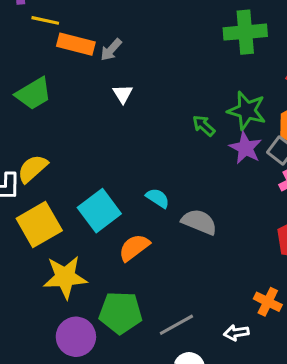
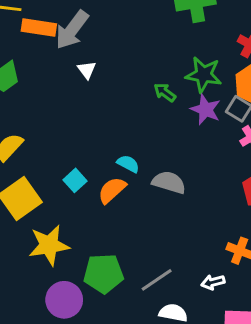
gray arrow: (111, 50) -> (72, 30), size x1.8
cyan square: (99, 211) -> (75, 180), size x0.6
orange semicircle: (134, 247) -> (112, 190), moved

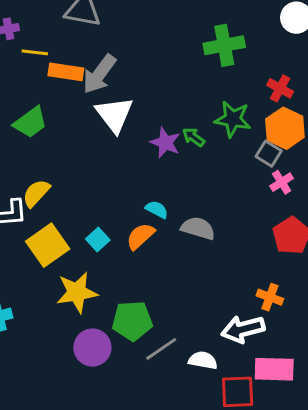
white triangle: (87, 70) -> (114, 115), size x2.0
purple star: (206, 110) -> (165, 143), moved
cyan square: (75, 180) -> (98, 239), moved
gray line: (157, 280) -> (161, 349), moved
white arrow: (213, 282) -> (243, 329), size x1.8

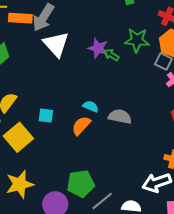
purple star: (165, 143) -> (98, 48), moved
cyan square: (98, 239) -> (46, 116), moved, turned -35
yellow star: (77, 292) -> (20, 184), moved

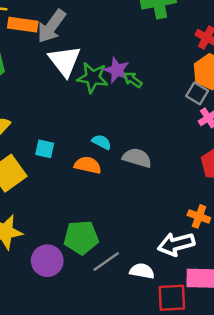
green star: (137, 40) -> (93, 78), moved
orange semicircle: (81, 126) -> (88, 165), turned 55

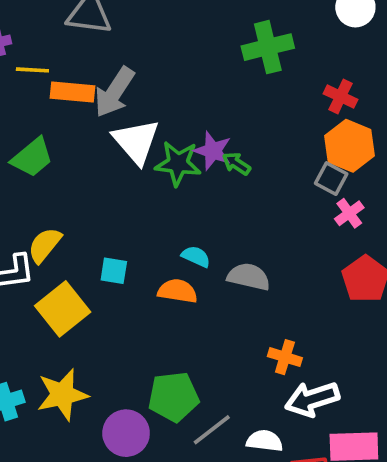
orange cross: (199, 216) -> (285, 357), moved

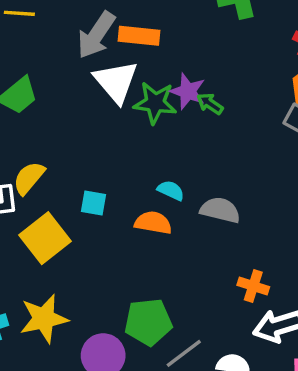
orange rectangle: (73, 92) -> (139, 36), moved

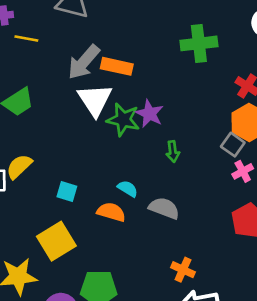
green arrow: (210, 104) -> (173, 152), moved, turned -138
yellow square: (45, 238) -> (56, 241), moved

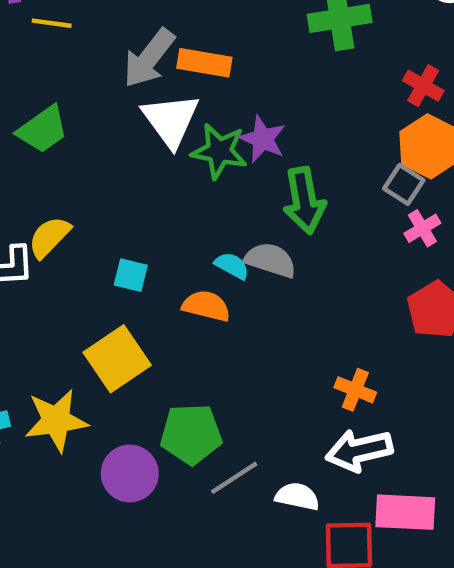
green arrow: (173, 152) -> (304, 200), size x1.8
gray semicircle: (164, 208) -> (270, 260), moved
orange cross: (183, 270) -> (355, 390), moved

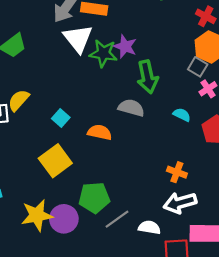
cyan semicircle: (232, 266) -> (182, 115), moved
cyan square: (131, 275) -> (61, 118), turned 30
yellow star: (56, 420) -> (37, 215), moved

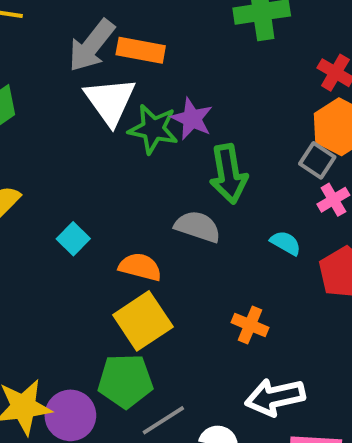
yellow square: (55, 161) -> (143, 321), moved
orange cross: (177, 172) -> (250, 325), moved

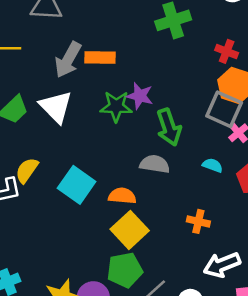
white triangle: (110, 101) -> (56, 107), moved
gray square: (317, 160) -> (224, 109), size x1.6
cyan square: (73, 239) -> (77, 185), size x1.8

